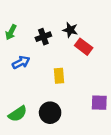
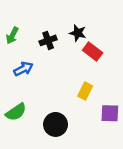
yellow rectangle: (59, 76) -> (85, 91), moved, turned 32
green semicircle: (18, 114) -> (16, 112), moved

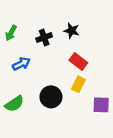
red rectangle: (93, 52) -> (78, 61), moved
black circle: (56, 124) -> (51, 97), moved

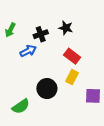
blue arrow: (21, 64) -> (28, 51), moved
green semicircle: (14, 104) -> (21, 106), moved

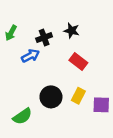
yellow rectangle: (72, 77) -> (78, 96), moved

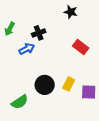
black star: (72, 31) -> (71, 12), moved
red rectangle: (78, 61) -> (81, 47), moved

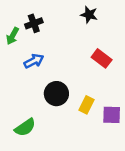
black cross: (39, 33) -> (34, 23), moved
black circle: (45, 85) -> (56, 94), moved

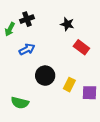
black star: (89, 15) -> (67, 24), moved
green semicircle: (25, 127) -> (20, 103), turned 48

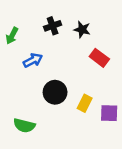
black cross: (27, 19) -> (53, 26), moved

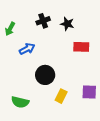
red rectangle: (99, 58) -> (81, 47), turned -35
yellow rectangle: (85, 103) -> (61, 96), moved

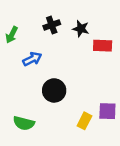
red rectangle: (81, 47) -> (103, 46), moved
yellow rectangle: (61, 96) -> (84, 121), moved

